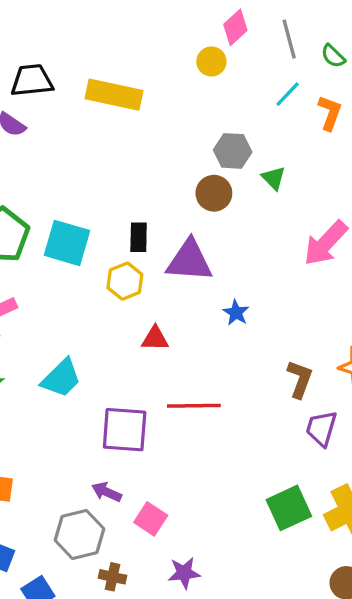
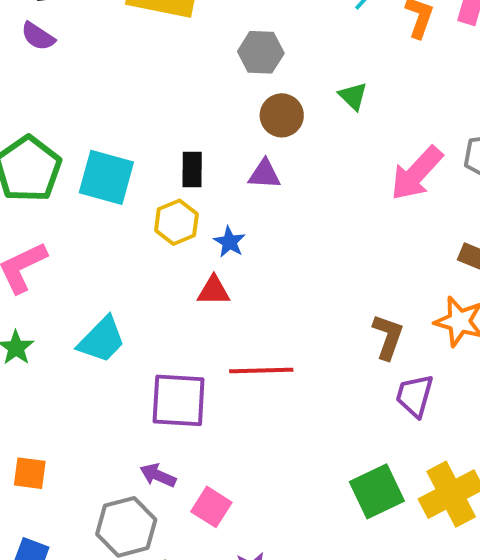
gray hexagon: (233, 151) -> (261, 52), moved
purple triangle: (189, 261) -> (264, 174), moved, size x0.6
blue star: (236, 313) -> (229, 242), moved

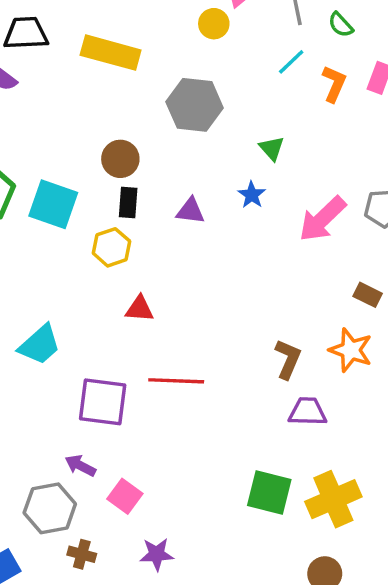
gray hexagon: (261, 52) -> (195, 105), size x1.4
brown circle: (282, 115) -> (120, 159), moved
blue star: (229, 242) -> (252, 195), moved
purple trapezoid: (415, 396) -> (308, 412), turned 72
green square: (377, 491) -> (269, 492), turned 36

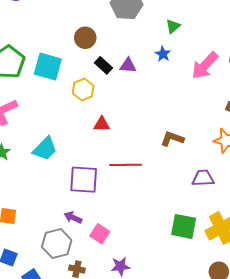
green triangle: (272, 148) -> (173, 26), turned 35
black rectangle: (128, 202) -> (104, 65), moved, turned -48
brown L-shape: (288, 359) -> (172, 139), moved, turned -90

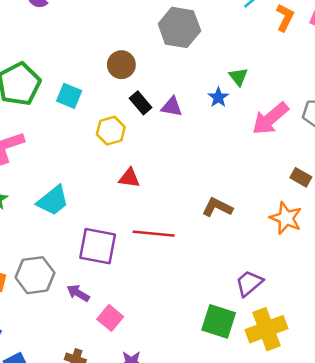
green triangle: (173, 26) -> (238, 77), moved, turned -35
cyan square: (48, 67) -> (69, 96), size x0.7
purple trapezoid: (203, 178) -> (249, 283), moved, turned -45
gray hexagon: (57, 243) -> (35, 275), moved

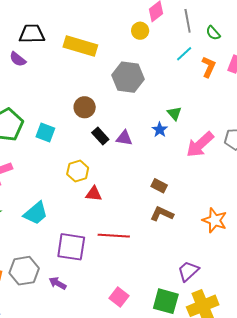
yellow hexagon: (111, 131) -> (78, 171), moved
brown rectangle: (301, 177) -> (159, 186), moved
pink square: (110, 318) -> (119, 297), moved

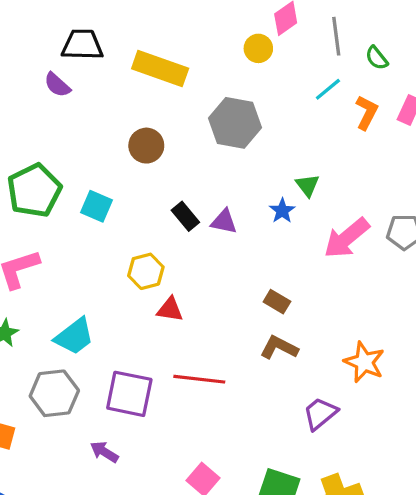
brown circle: (85, 107) -> (146, 146), moved
gray hexagon: (24, 271) -> (54, 393), moved
purple trapezoid: (188, 271) -> (320, 414), moved

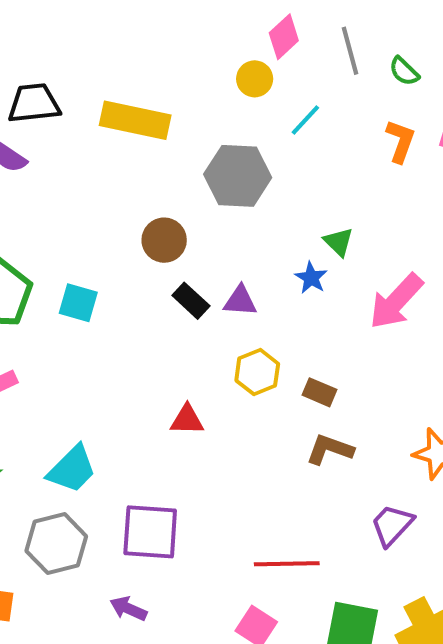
cyan line: (328, 89) -> (305, 120), moved
brown circle: (146, 146) -> (164, 240), moved
yellow hexagon: (146, 271) -> (257, 372), moved
red line: (199, 379) -> (287, 564), moved

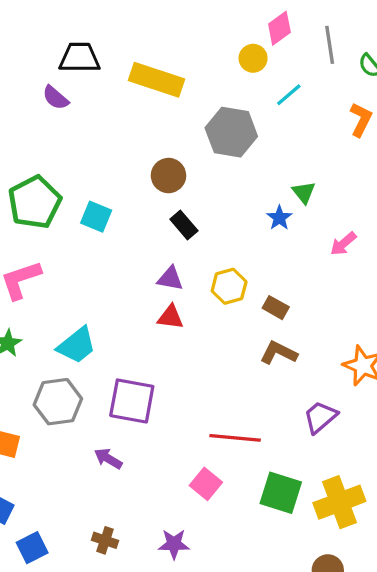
purple triangle: (240, 301) -> (170, 279), moved
pink arrow: (396, 301) -> (343, 244), size x0.6

